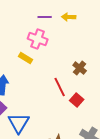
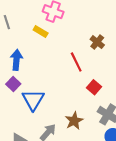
red square: (77, 100) -> (94, 87), moved

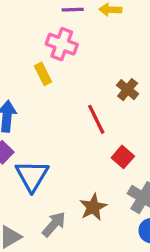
yellow rectangle: (41, 32) -> (43, 74), turned 32

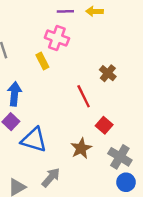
blue triangle: (32, 176) -> (34, 140), turned -44
brown star: (93, 207) -> (81, 148), moved

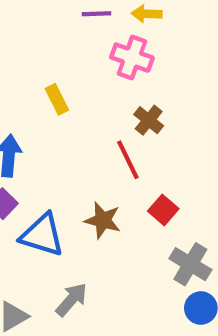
pink cross: (57, 38) -> (132, 58), moved
brown cross: (108, 73) -> (149, 120), moved
brown star: (81, 148) -> (103, 220), moved, turned -30

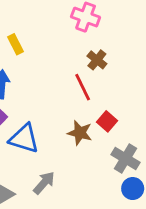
yellow rectangle: (57, 99) -> (16, 44), moved
brown star: (103, 220) -> (80, 133), moved

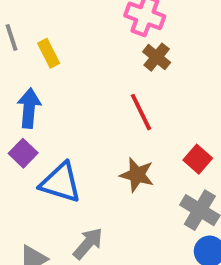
brown cross: (97, 60) -> (157, 57), moved
red square: (107, 121) -> (198, 159), moved

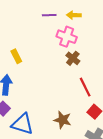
red line: (141, 112) -> (85, 87), moved

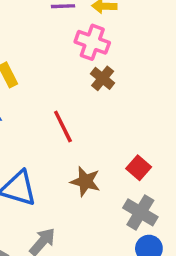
red line: (85, 87) -> (63, 126), moved

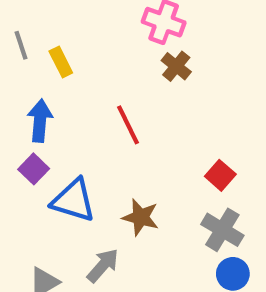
brown star: (85, 181) -> (141, 217), moved

